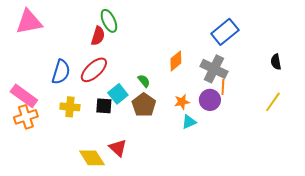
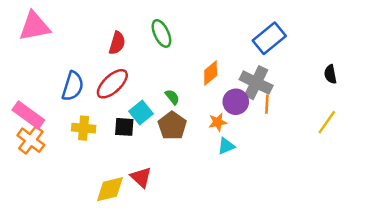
green ellipse: (109, 21) -> (161, 33), moved
purple circle: (210, 100) -> (236, 102), moved
orange cross: (26, 117) -> (31, 140), turned -35
yellow diamond: (92, 158) -> (110, 189), turned -72

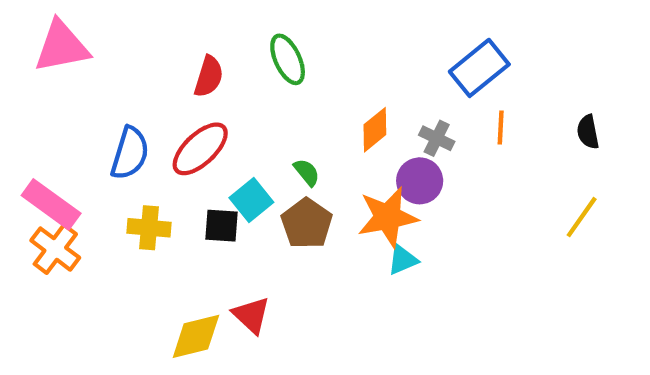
gray cross: (256, 83) -> (437, 138), moved, size x0.6
orange line: (267, 104) -> (501, 128), moved
orange star: (218, 122) -> (388, 217), size x1.8

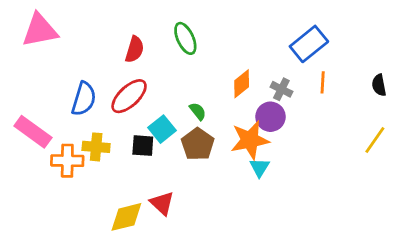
orange cross: (55, 249) -> (67, 161), moved, turned -36
cyan triangle: (403, 260) -> (260, 168), turned -35

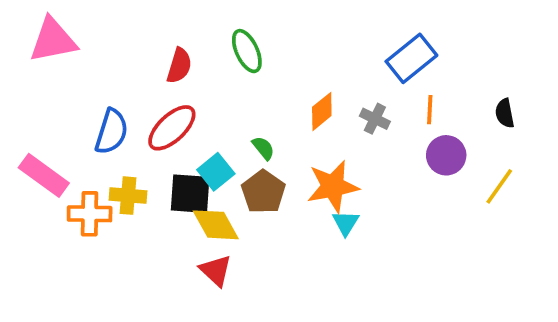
purple circle: (270, 117) -> (446, 155), moved
black square: (143, 146) -> (190, 194), size x1.4
yellow diamond: (126, 217) -> (216, 225), moved, turned 75

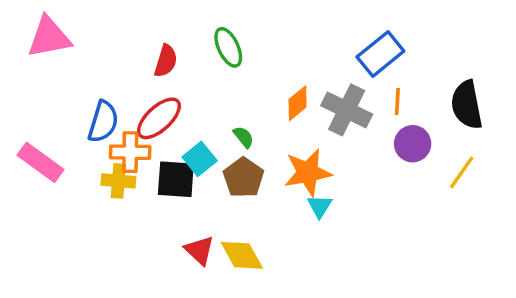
black semicircle: (505, 113) -> (467, 105), size x1.8
gray cross: (375, 119) -> (347, 110), size x1.8
orange cross: (90, 214) -> (130, 152), moved
yellow diamond: (216, 225) -> (242, 255), moved

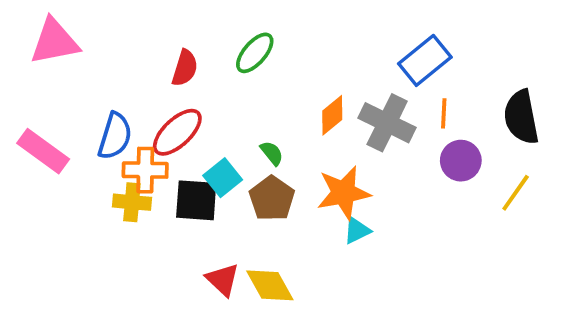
green ellipse: (228, 47) -> (255, 53), turned 66
pink rectangle: (41, 162) -> (43, 151), moved
cyan triangle: (320, 206) -> (357, 231), turned 32

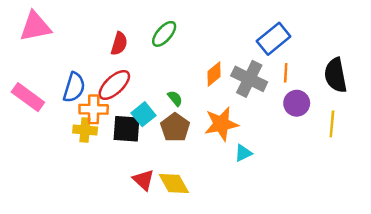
yellow line: (516, 193) -> (332, 124), turned -30
cyan triangle: (357, 231) -> (243, 153), moved

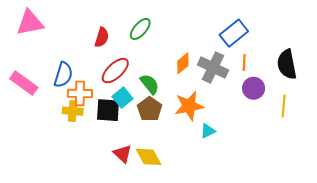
red ellipse: (114, 85) -> (115, 71), moved
green semicircle: (175, 98) -> (150, 84), size x1.5

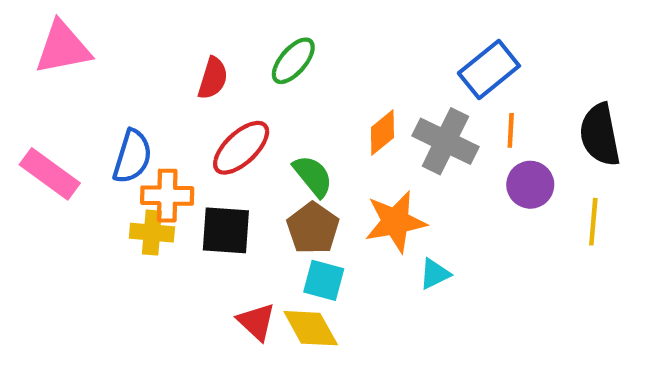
cyan square: (123, 98) -> (324, 280), moved, turned -36

